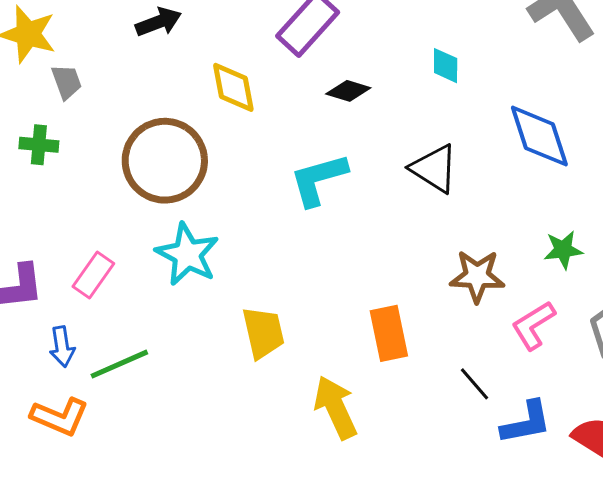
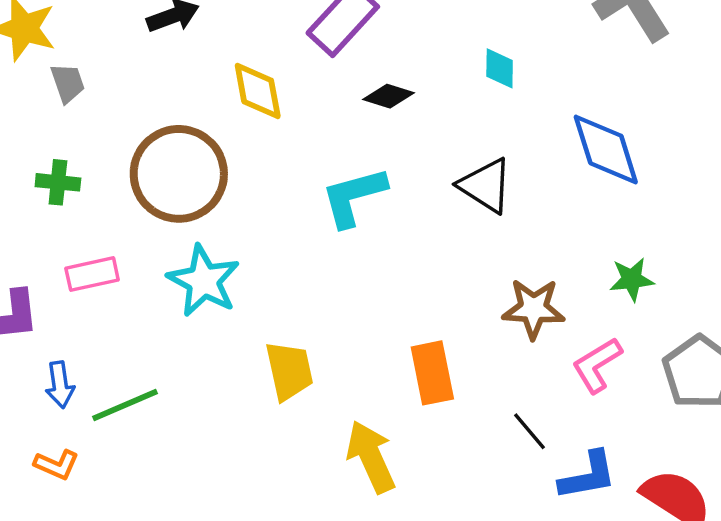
green cross: (39, 145) -> (58, 182), moved
pink rectangle: (93, 275) -> (92, 274), moved, turned 42
orange L-shape: (60, 417) -> (57, 465), size x0.7

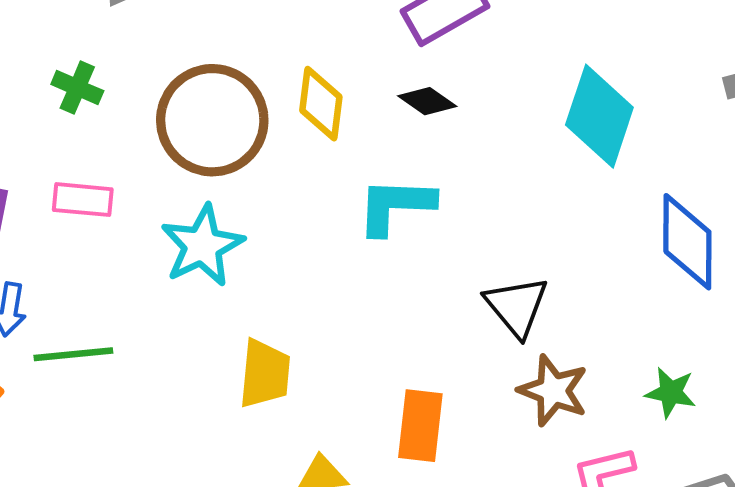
cyan diamond: (500, 68) -> (599, 116), size x2.0
yellow diamond: (258, 91) -> (321, 104), moved
black diamond: (388, 96) -> (427, 101), moved
black triangle: (486, 186) -> (517, 306), moved

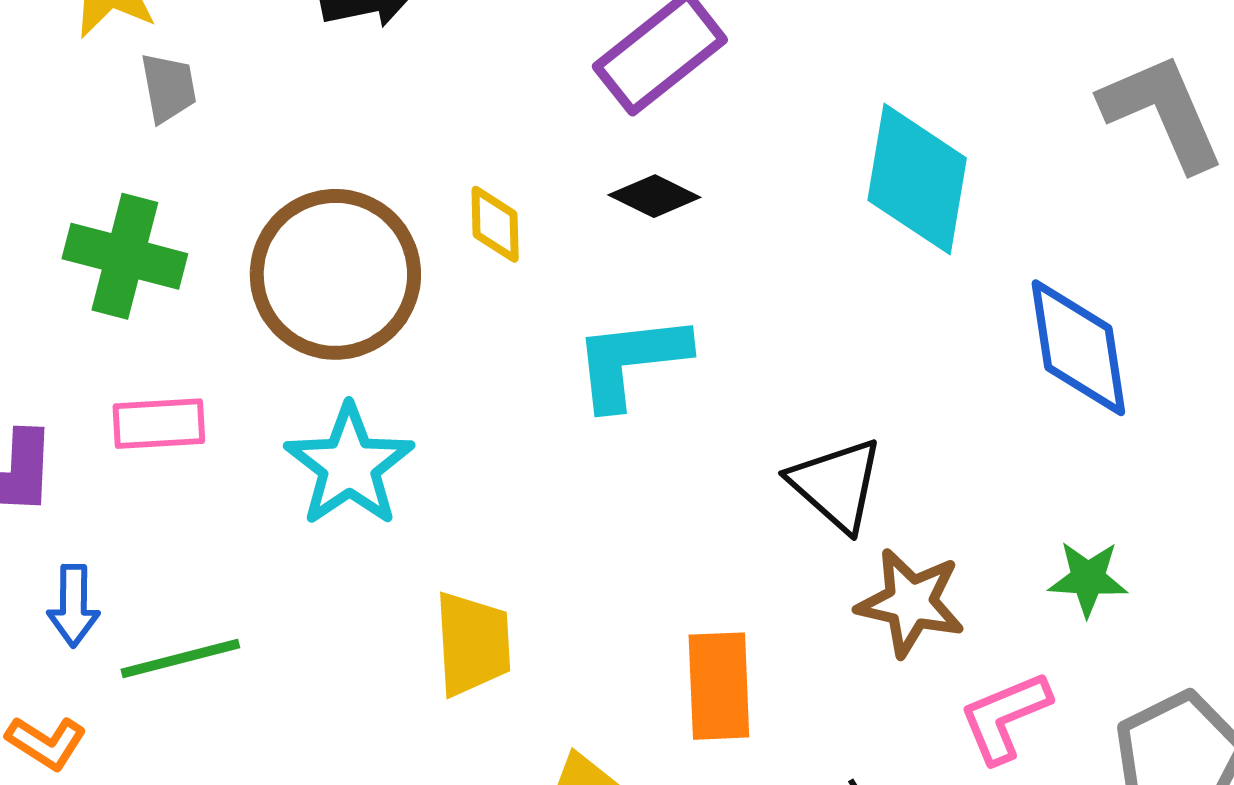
green cross: (77, 88) -> (125, 256), size x1.5
yellow diamond: (321, 104) -> (495, 224), size x0.7

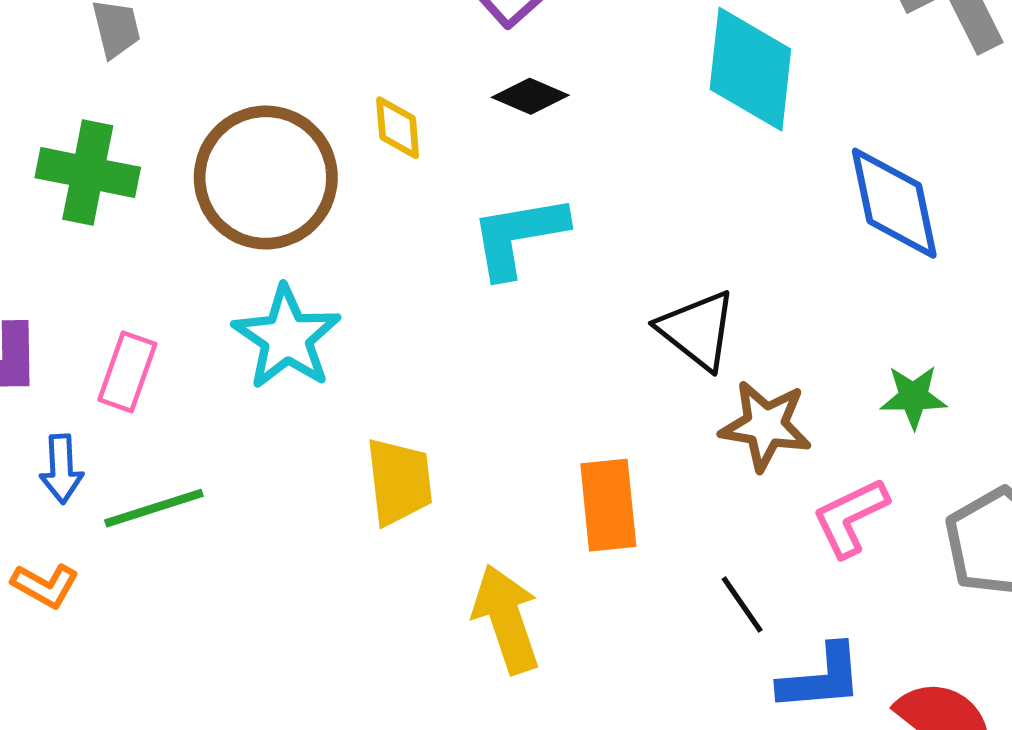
pink rectangle: (159, 424) -> (127, 372), moved, turned -64

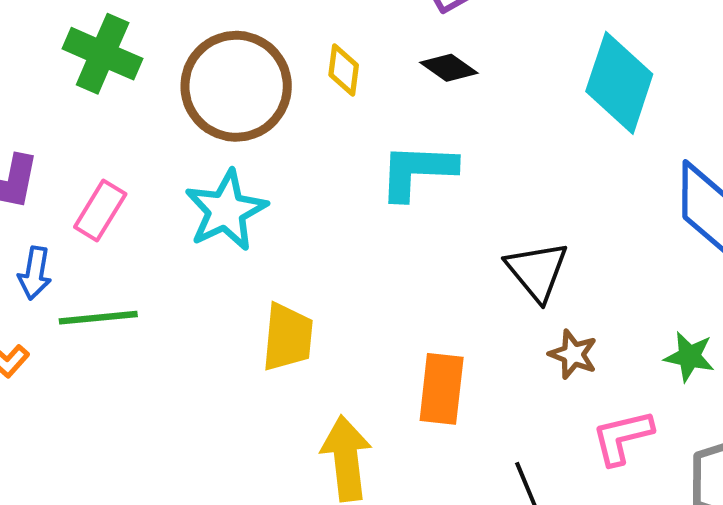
brown star: (766, 426) -> (573, 354), size x0.7

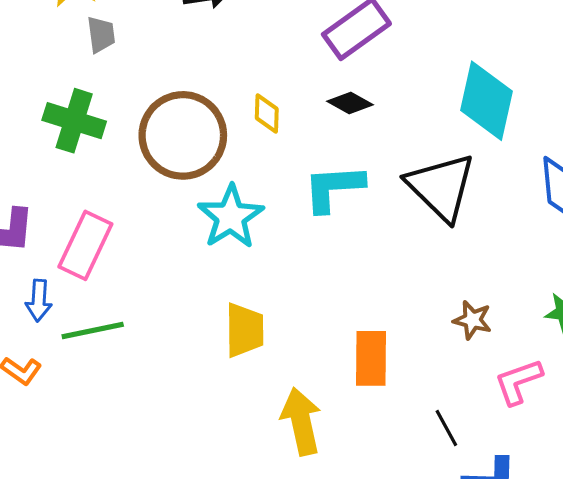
cyan star: (226, 210) -> (231, 217), moved
pink rectangle: (100, 211) -> (85, 245), size x1.4
black triangle: (537, 271) -> (441, 187), moved, size x1.4

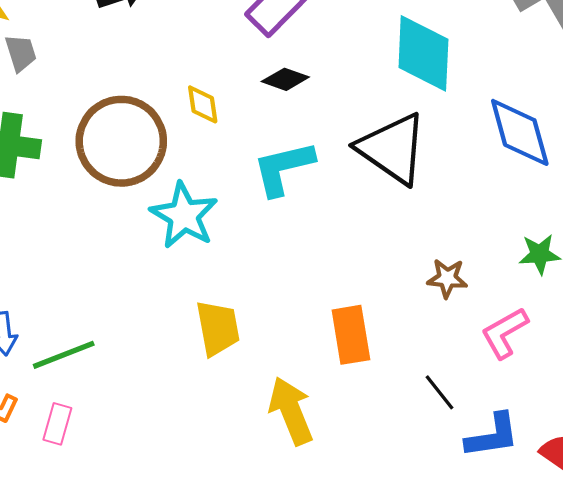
pink rectangle: (85, 245) -> (57, 424), moved, size x0.6

